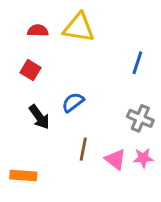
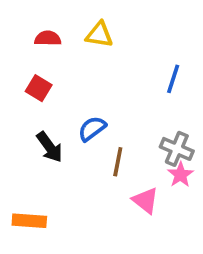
yellow triangle: (79, 28) -> (99, 35), size x0.7
brown line: (83, 149) -> (118, 162), moved
pink star: (143, 158) -> (180, 175), moved, turned -30

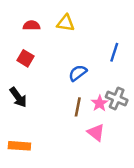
blue semicircle: (92, 129) -> (78, 73), moved
black arrow: (50, 147) -> (18, 97), moved
pink star: (180, 175) -> (100, 103), moved

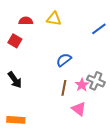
blue line: (114, 52) -> (99, 29), moved, turned 35
red square: (26, 58) -> (15, 41), moved

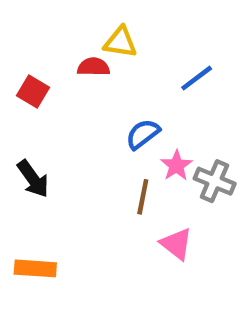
red semicircle: (26, 21) -> (94, 67), moved
blue line: (99, 29) -> (197, 78), moved
pink star: (82, 85) -> (176, 165), moved

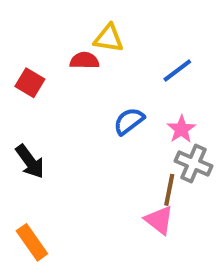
pink star: (176, 165) -> (181, 129), moved
brown line: (143, 197) -> (169, 190), moved
orange rectangle: (35, 268) -> (32, 242), turned 51

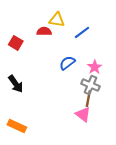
blue line: (177, 71) -> (82, 32), moved
gray cross: (194, 163) -> (90, 85), moved
orange rectangle: (32, 242) -> (17, 126), turned -30

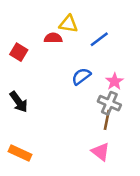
pink triangle: (83, 114) -> (100, 152), moved

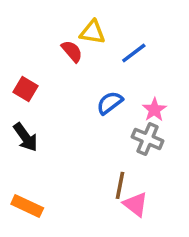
red semicircle: (53, 38) -> (72, 51), turned 48
red square: (19, 52) -> (25, 89), moved
brown line: (107, 120) -> (120, 185), moved

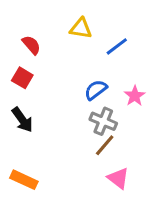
red semicircle: (72, 51) -> (31, 45), moved
gray cross: (148, 139) -> (103, 121), moved
brown line: (120, 185) -> (105, 145), moved, turned 30

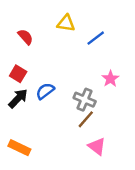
red square: (22, 78) -> (18, 74), moved
blue semicircle: (96, 90) -> (45, 91), moved
black arrow: (22, 120) -> (18, 98), turned -100

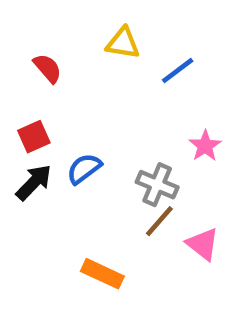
red square: (18, 74) -> (34, 137), turned 35
pink triangle: (97, 146) -> (203, 244), moved
orange rectangle: (19, 148) -> (102, 274), moved

